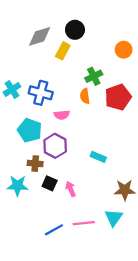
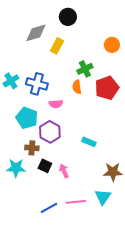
black circle: (75, 30) -> (68, 17), moved

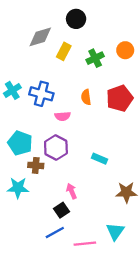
green cross: (85, 69) -> (95, 58), moved
cyan pentagon: (27, 118) -> (20, 143), moved
black square: (45, 166) -> (62, 210), moved, turned 32
cyan triangle: (103, 197) -> (115, 231), moved
pink line: (76, 202) -> (85, 244), moved

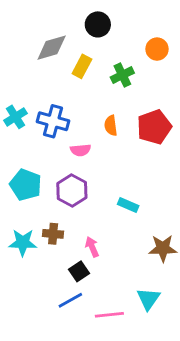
orange circle: (125, 50) -> (157, 49), moved
brown cross: (36, 165) -> (53, 234), moved

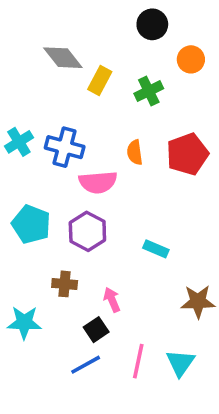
black circle: (98, 24) -> (152, 24), moved
gray diamond: (52, 48) -> (63, 58), turned 68
pink semicircle: (80, 150) -> (98, 182), size x1.5
cyan star: (23, 243) -> (24, 323), moved
pink line: (109, 315) -> (138, 361), moved, turned -72

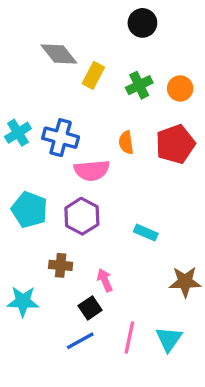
orange circle: (191, 59) -> (180, 88), moved

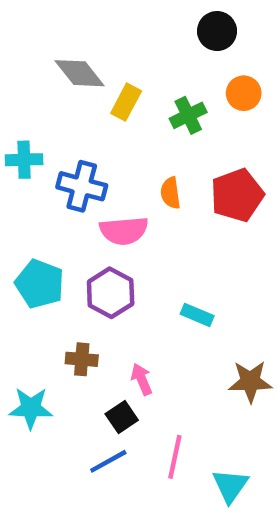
black circle: (142, 23) -> (217, 31), moved
orange circle: (180, 88) -> (244, 93), moved
cyan cross: (18, 133) -> (24, 160), moved, turned 30
cyan triangle: (169, 339) -> (230, 486), moved

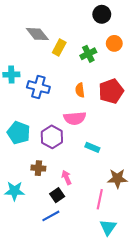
pink semicircle: (124, 231) -> (75, 118), moved
pink line: (175, 457) -> (100, 199), moved

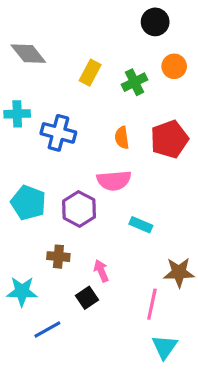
gray diamond: (37, 34) -> (28, 54), moved
blue line: (51, 216) -> (47, 329), moved

